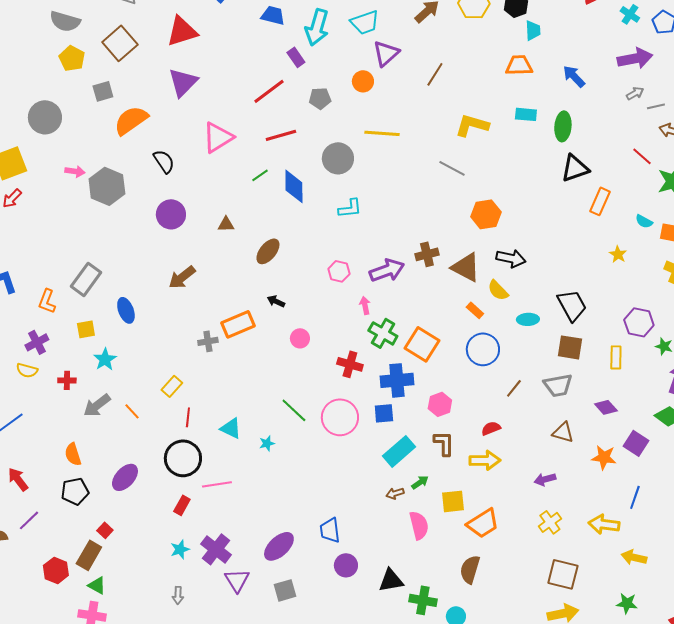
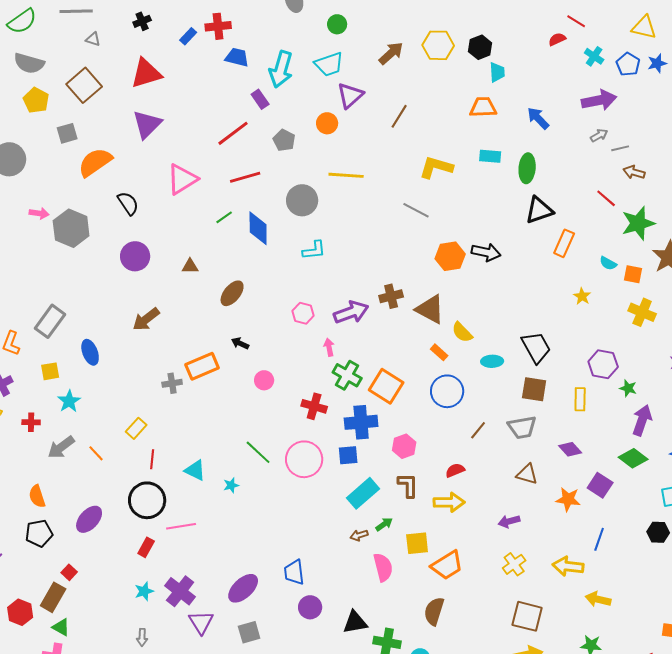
gray pentagon: (320, 98) -> (284, 140), turned 30
black arrow: (511, 258) -> (486, 252), moved

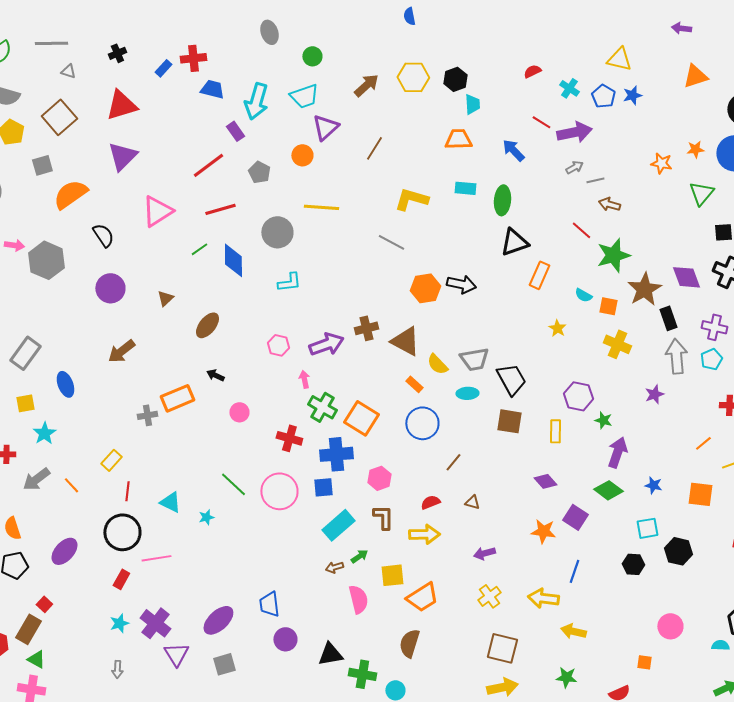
red line: (576, 21) -> (541, 122), moved
brown triangle: (190, 266) -> (165, 298), turned -42
gray trapezoid: (522, 427) -> (474, 359), moved
brown triangle: (527, 474) -> (472, 502), moved, size x0.7

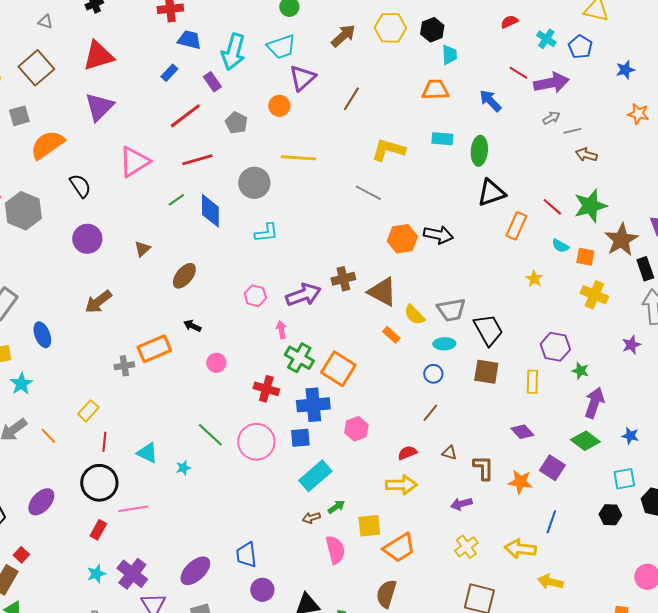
blue rectangle: (163, 68) -> (169, 73), moved
blue star: (632, 95) -> (625, 70), moved
red line: (581, 230) -> (552, 207), moved
blue circle: (422, 423) -> (433, 374), moved, size x0.6
brown L-shape: (383, 517) -> (483, 468), moved

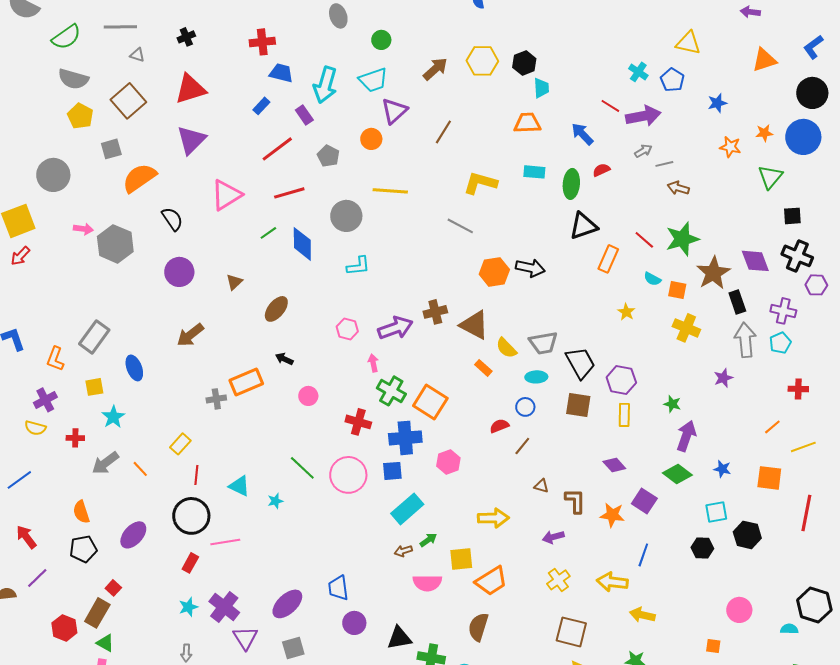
red semicircle: (509, 22) -> (601, 170), moved
purple hexagon: (555, 347) -> (621, 380), moved
red semicircle: (407, 453) -> (499, 426), moved
pink semicircle: (335, 550) -> (427, 583), turned 104

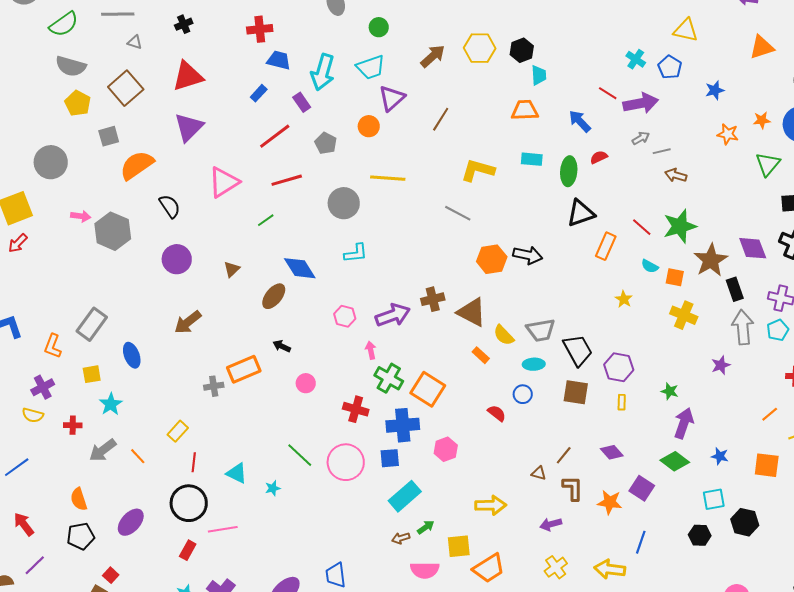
blue diamond: (302, 244) -> (300, 268), moved, turned -32
yellow rectangle: (624, 415) -> (622, 402), size x0.7
red semicircle: (499, 426) -> (497, 413), turned 60
brown line: (522, 446) -> (564, 455), moved

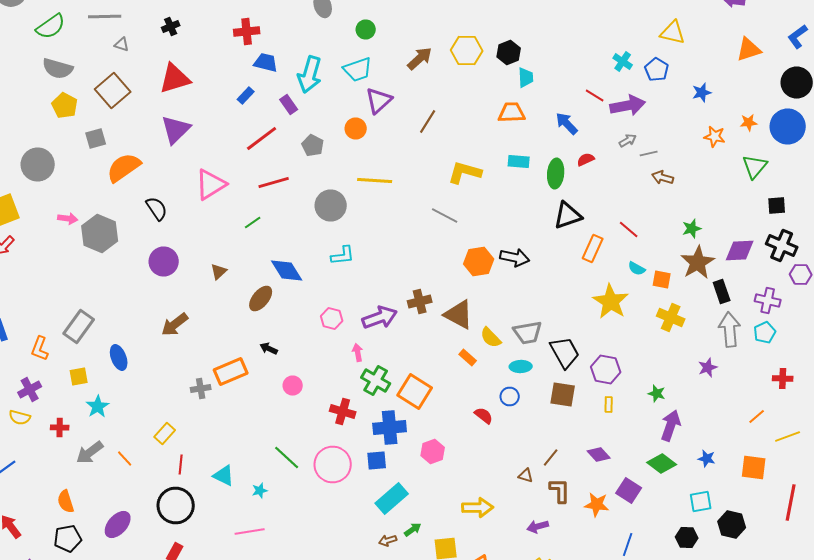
green star: (680, 226) -> (692, 228), moved, size x0.6
purple diamond: (753, 248) -> (740, 250), turned -72
yellow star: (624, 299) -> (611, 302), size x2.0
pink line: (223, 529) -> (250, 532), moved

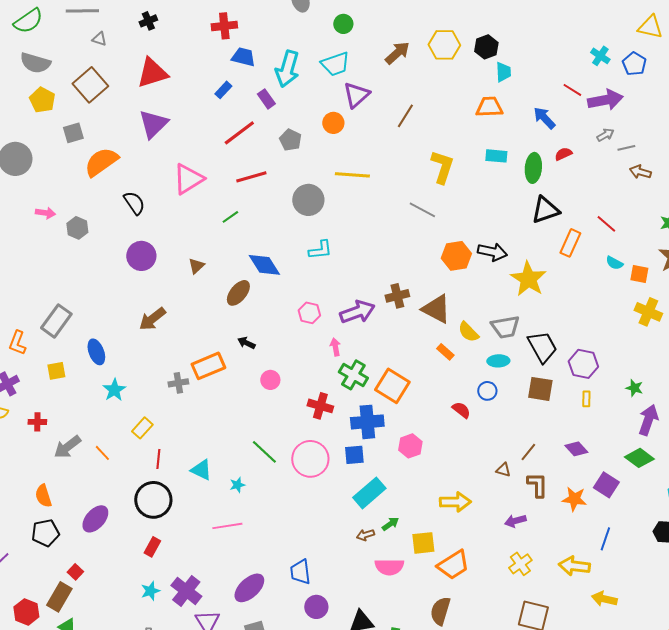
yellow L-shape: (465, 172) -> (442, 167), turned 92
gray hexagon: (100, 234) -> (77, 228), size x0.6
yellow star: (611, 302) -> (528, 279), moved
cyan star: (98, 406) -> (114, 390), moved

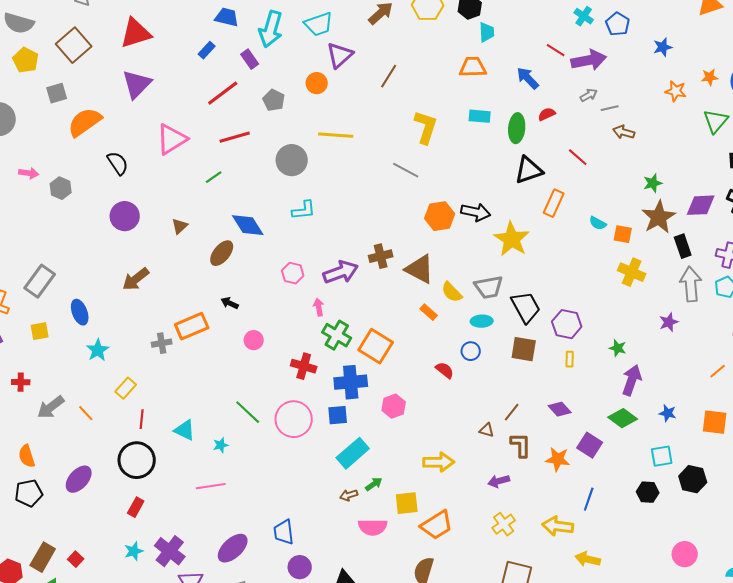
red line: (606, 224) -> (578, 157), moved
red square: (75, 572) -> (76, 559), moved

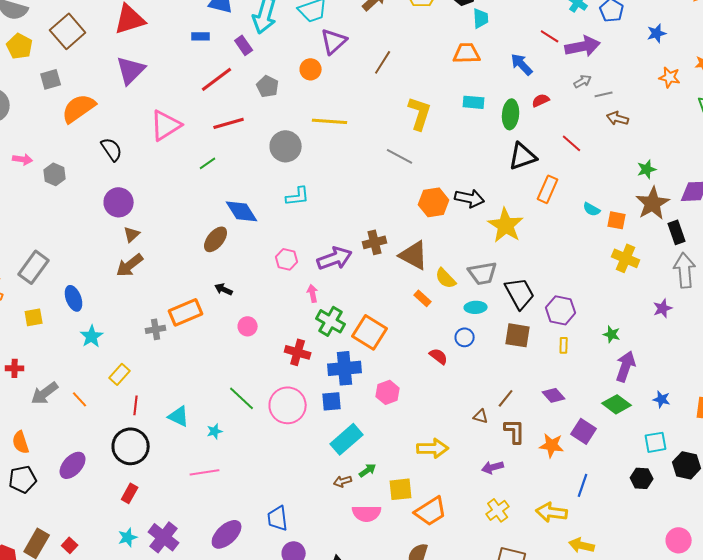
blue rectangle: (207, 50) -> (201, 36), turned 48
brown triangle: (180, 226) -> (132, 234), moved

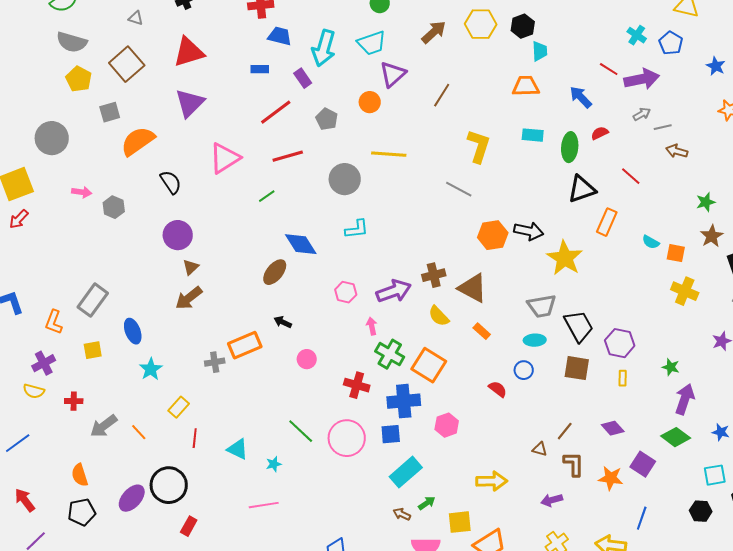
blue star: (657, 33) -> (716, 66), turned -30
brown star: (653, 203) -> (712, 236), size x0.7
yellow semicircle: (446, 278) -> (439, 316), moved
black circle: (131, 446) -> (169, 485), moved
brown arrow: (343, 481) -> (402, 514), turned 42

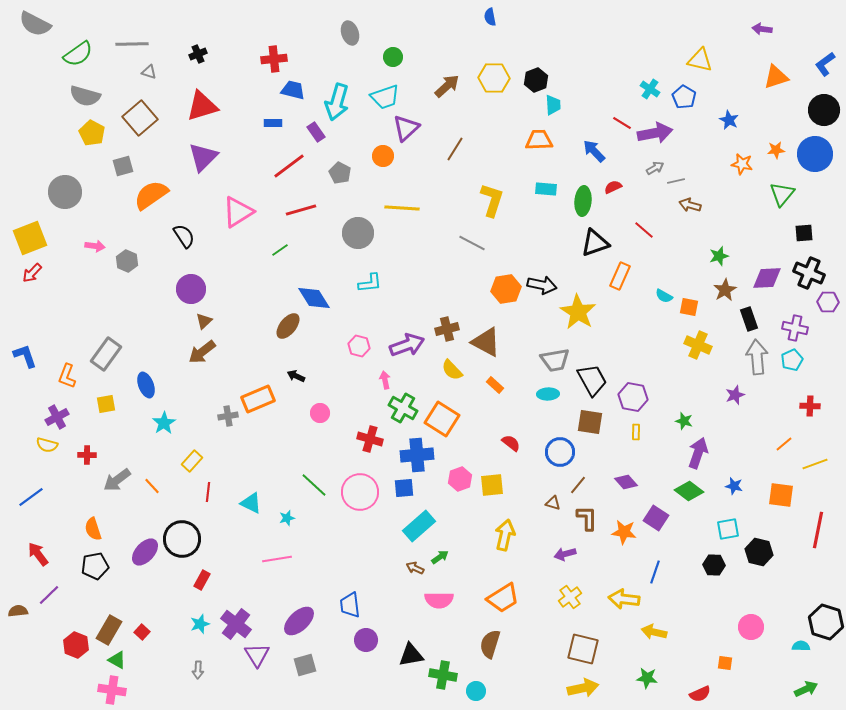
blue circle: (524, 370) -> (560, 452), moved, size x1.5
yellow arrow: (492, 481) -> (505, 535), turned -76
yellow square: (460, 522) -> (492, 485), moved

